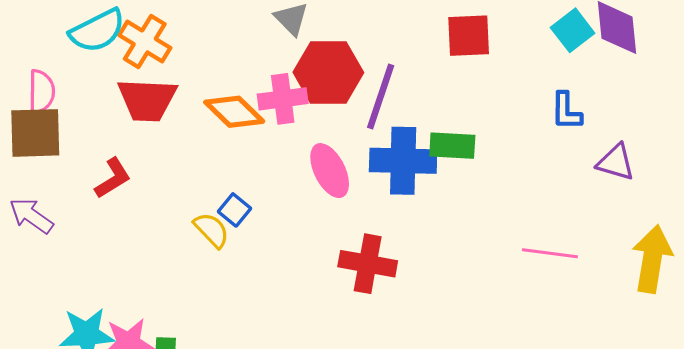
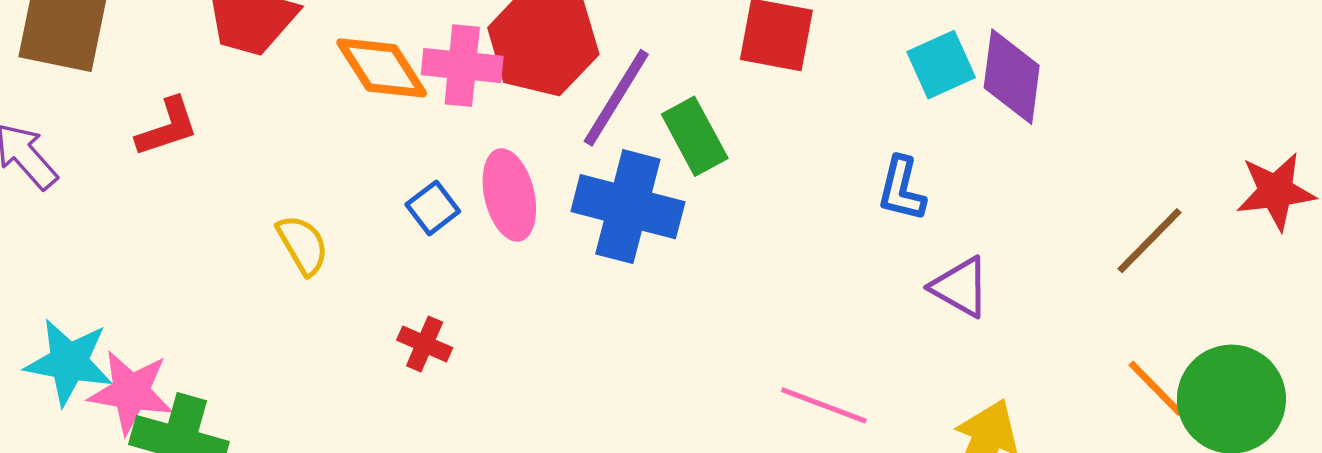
green rectangle: (452, 146) -> (695, 136), moved, turned 45
blue square: (235, 210) -> (433, 208), moved
red cross: (368, 264) -> (425, 344), moved, size x0.6

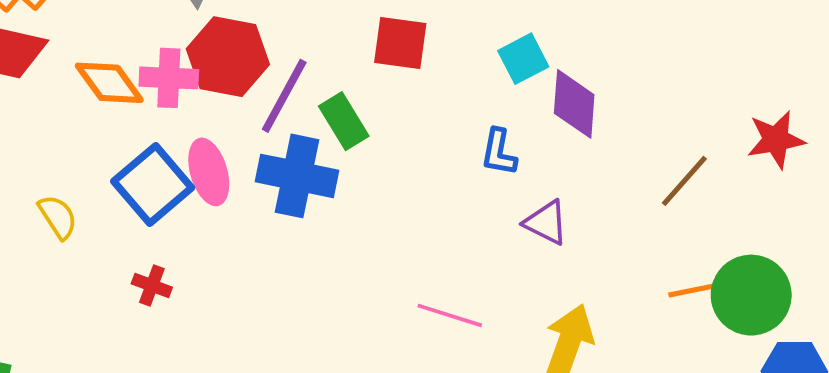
purple diamond: (1012, 77) -> (574, 104), moved
blue square: (433, 208) -> (153, 185), size x2.0
orange line: (1156, 388) -> (695, 290), turned -54

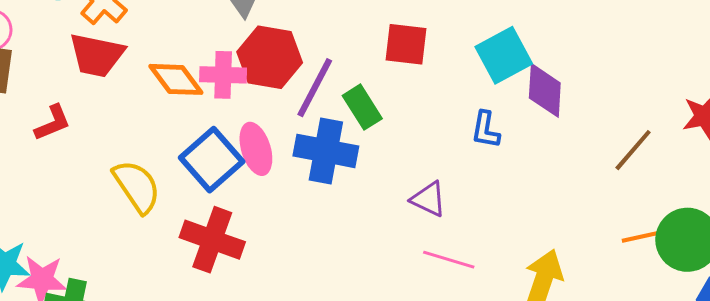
cyan square: (523, 59) -> (504, 55), size x1.4
yellow semicircle: (58, 217) -> (137, 186), size x1.5
purple triangle: (546, 223) -> (429, 199), moved
red cross: (152, 285) -> (212, 240), size x2.0

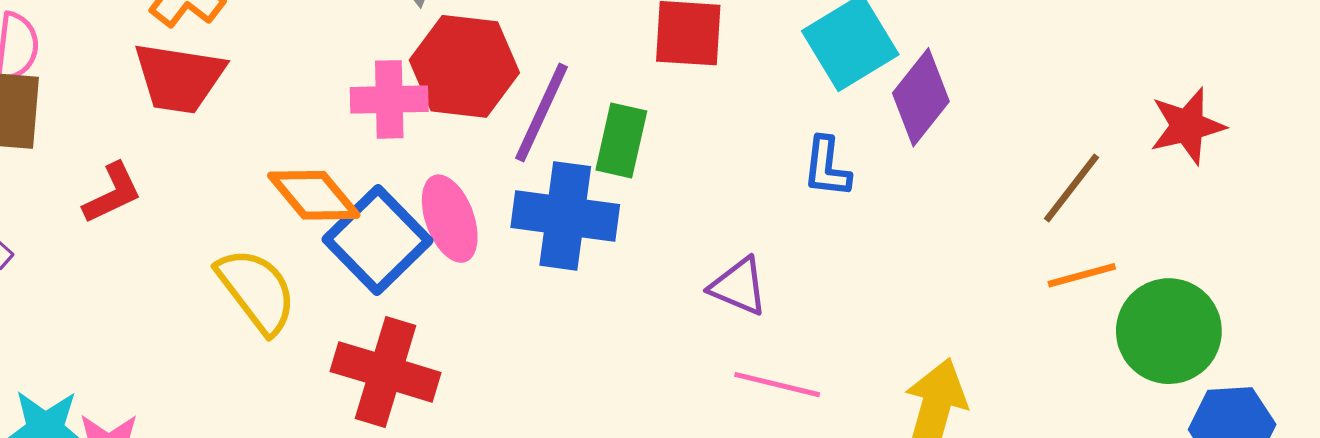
orange diamond: (176, 79) -> (314, 195), moved
purple diamond: (545, 90) -> (921, 97), turned 38
green rectangle: (362, 107) -> (621, 140), turned 48
orange line: (642, 236) -> (1082, 275), moved

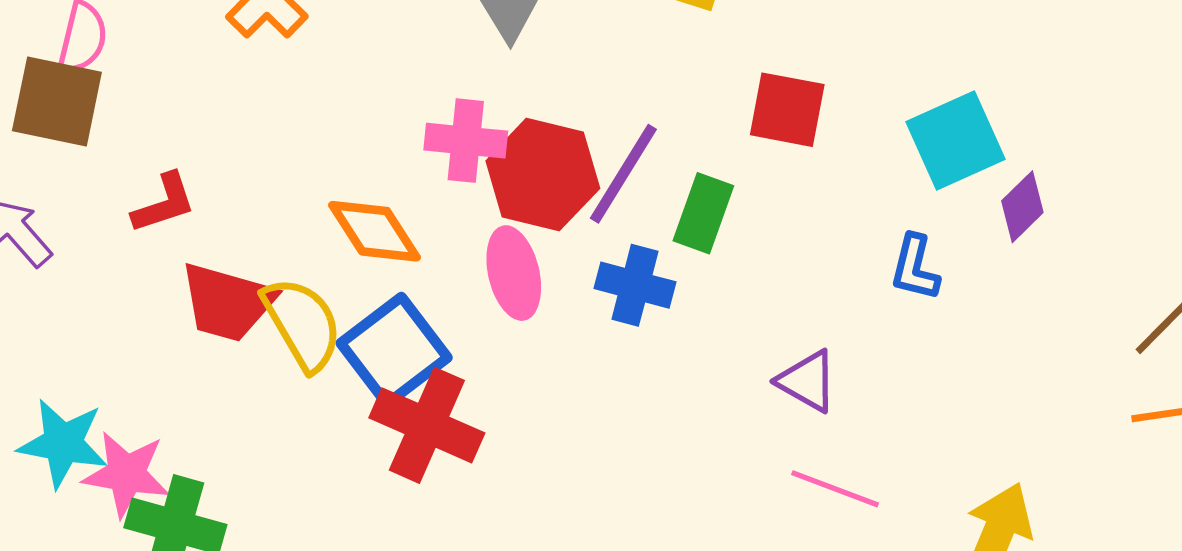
red hexagon: (464, 66) -> (543, 175), moved
red trapezoid: (179, 78) -> (228, 302), moved
purple diamond: (921, 97) -> (1022, 207), size x0.7
blue cross: (565, 216) -> (635, 285), size x0.7
blue square: (378, 240) -> (394, 350), moved

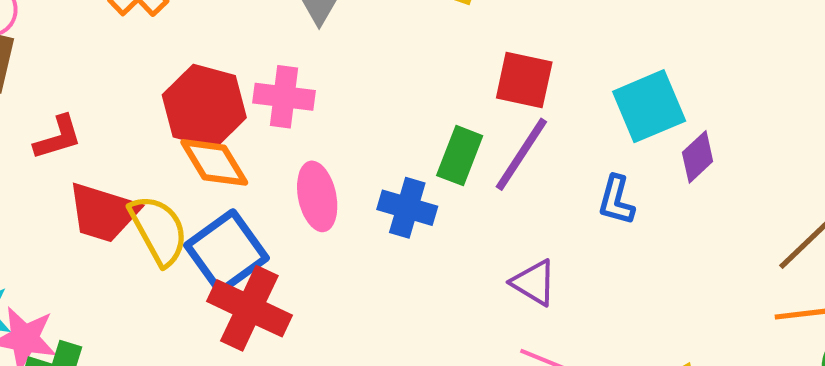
purple line: (623, 174) -> (521, 154), moved
red hexagon: (543, 175) -> (204, 106), moved

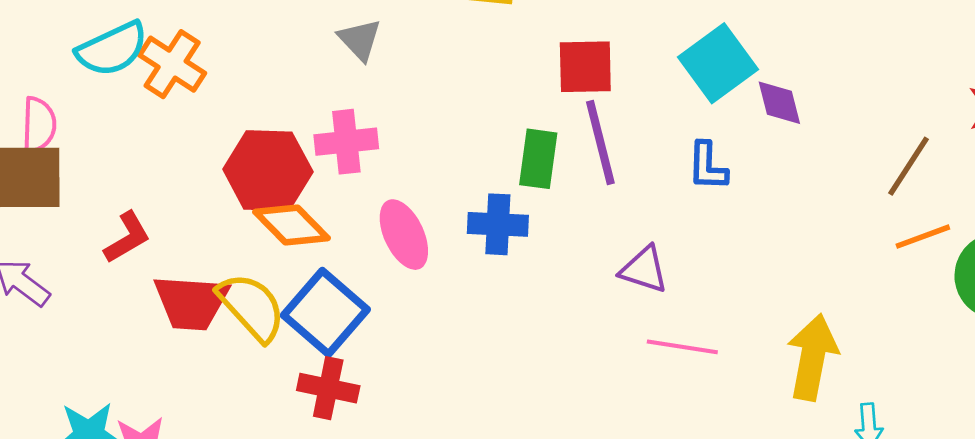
purple line: (521, 154) -> (600, 143), turned -34
purple diamond: (698, 157) -> (779, 103), turned -48
red cross: (249, 308) -> (328, 388), moved, size x0.7

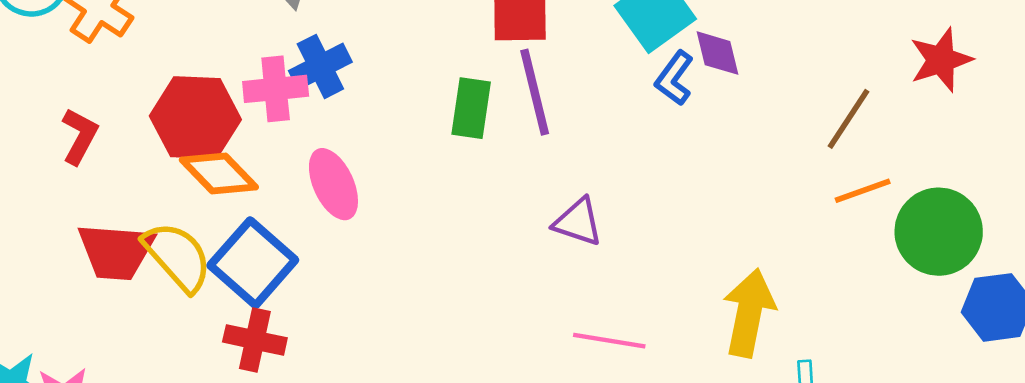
blue L-shape: (707, 166) -> (674, 78), moved, turned 34
blue cross: (498, 224) -> (320, 66), moved, turned -30
red L-shape: (127, 237) -> (80, 136), moved, turned -32
pink line: (682, 347) -> (609, 341), moved

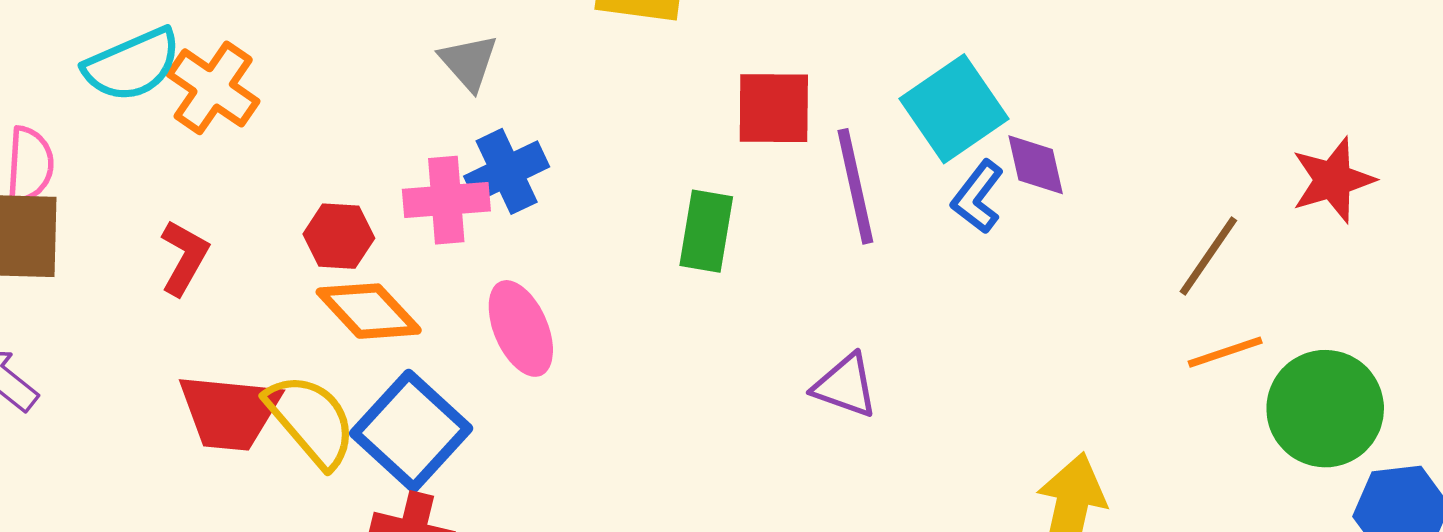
purple line: (535, 92) -> (855, 186), moved
red hexagon: (195, 118) -> (339, 236), size x0.6

